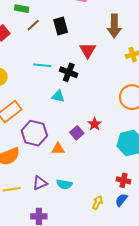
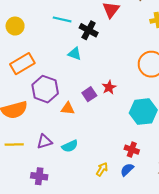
cyan semicircle: (64, 184) -> (70, 146), turned -42

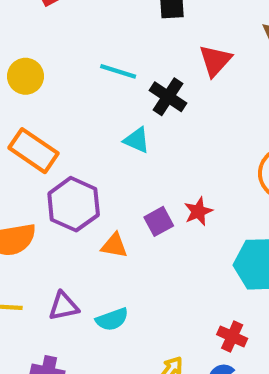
orange rectangle: (22, 64) -> (34, 151), turned 60

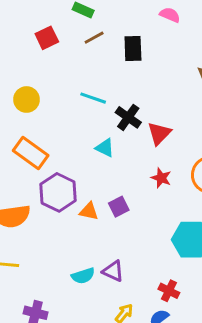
red triangle: (215, 61) -> (159, 133), moved
red star: (198, 211) -> (161, 178), moved, turned -30
orange triangle: (114, 246) -> (89, 211), moved
purple triangle: (64, 306) -> (113, 271), moved, turned 35

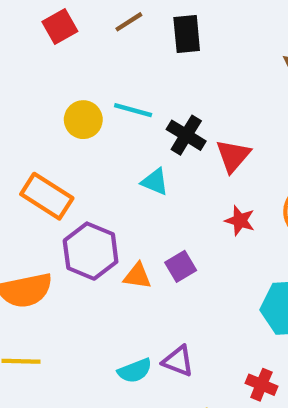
yellow circle: (27, 99) -> (83, 120), moved

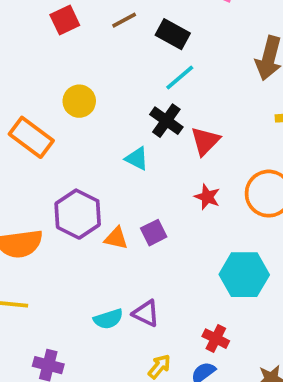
black rectangle: (187, 34) -> (173, 34), turned -60
cyan line: (133, 110) -> (180, 77), moved, turned -60
orange rectangle: (47, 196) -> (31, 137), moved

